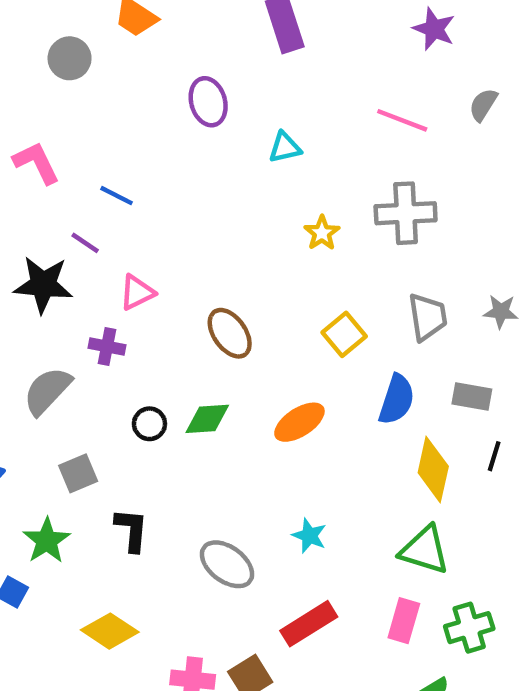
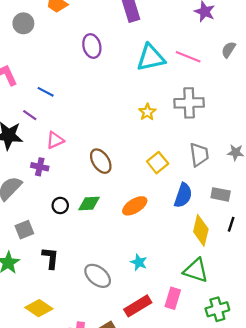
cyan triangle: (285, 147) -> (151, 58), moved, size x1.8
pink rectangle: (404, 621) -> (173, 298), moved

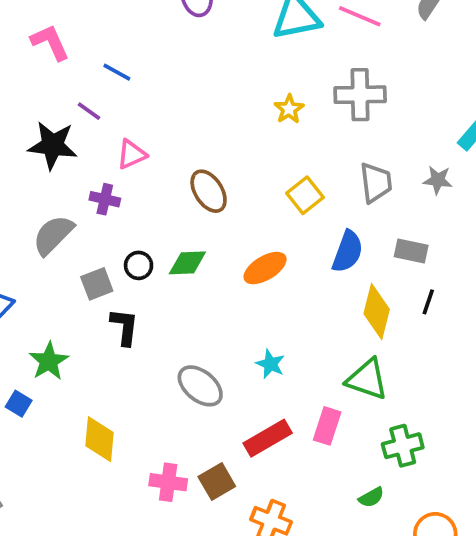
gray square: (24, 230) -> (97, 284), moved
black L-shape: (50, 258) -> (124, 327), moved
yellow diamond: (39, 308) -> (100, 439), turned 60

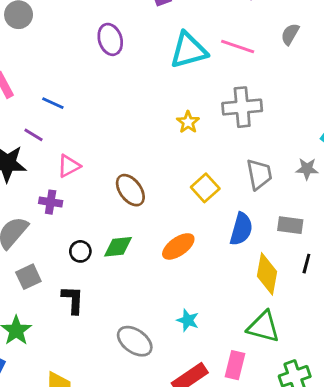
gray square: (97, 284) -> (28, 277), moved

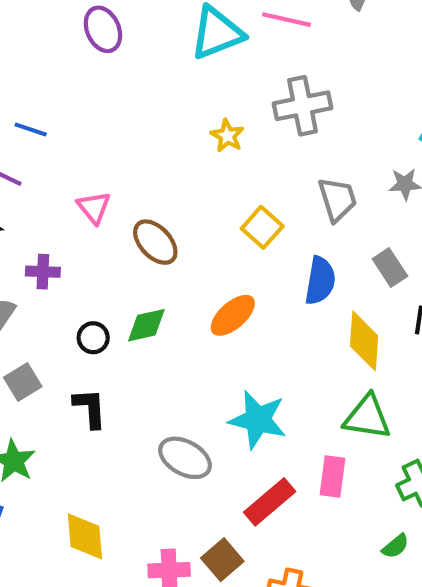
pink triangle: (69, 166) -> (94, 207), moved, turned -35
gray rectangle: (290, 225) -> (390, 267), turned 55
cyan star: (188, 320) -> (258, 420), size x1.8

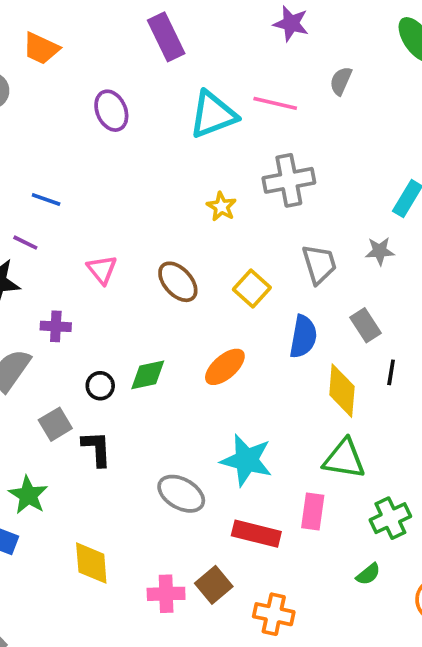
brown ellipse: (155, 242) -> (178, 282), moved
gray square: (23, 382) -> (55, 424), moved
red rectangle: (270, 502) -> (256, 534), turned 54

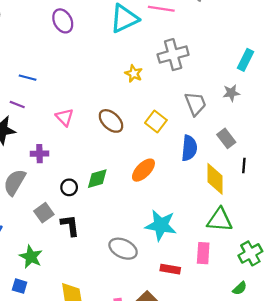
red rectangle: (256, 534) -> (170, 269), size x0.7

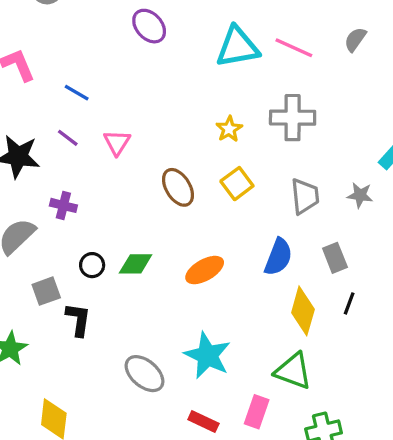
purple ellipse: (63, 21) -> (149, 26), turned -30
purple line: (17, 105) -> (68, 138), moved
pink triangle: (65, 117) -> (117, 142), moved
yellow square: (156, 122) -> (237, 184), moved

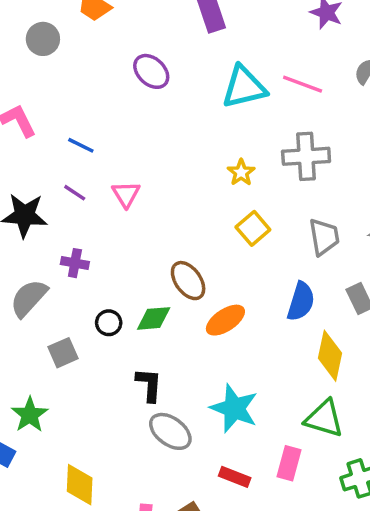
brown ellipse: (178, 187) -> (188, 281), moved
black L-shape: (78, 320) -> (149, 385), moved

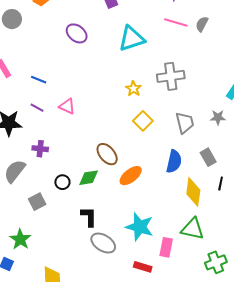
pink line: (303, 84) -> (176, 22), moved
pink triangle: (126, 194) -> (67, 106), turned -30
pink rectangle: (289, 463) -> (166, 247), moved

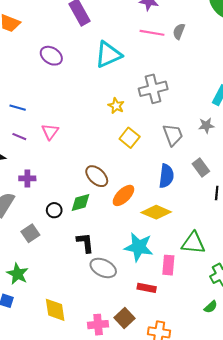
pink triangle: (67, 106) -> (50, 132), turned 48
yellow diamond: (193, 192) -> (156, 212), moved, turned -68

